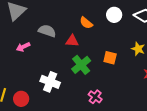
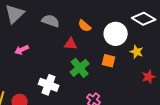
white circle: (114, 15) -> (116, 34), moved, size x1.5
gray semicircle: (47, 31) -> (51, 21), moved

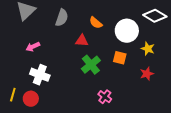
gray semicircle: (51, 21) -> (62, 18), turned 90
red star: (149, 77) -> (147, 74), moved
white cross: (49, 85) -> (40, 75), moved

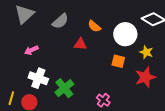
gray semicircle: (62, 18) -> (60, 21), turned 30
green cross: (91, 65) -> (64, 88), moved
red star: (147, 74) -> (145, 77), size x1.5

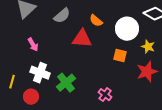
red triangle: (80, 44) -> (82, 39), size x1.5
pink arrow: (31, 50) -> (33, 45), turned -96
yellow line: (11, 98) -> (12, 82), moved

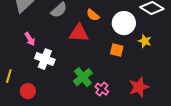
red star: (147, 72) -> (139, 87), moved
white cross: (40, 73) -> (45, 59), moved
green cross: (66, 83) -> (83, 77), moved

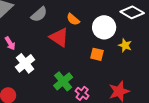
red triangle: (79, 33) -> (59, 37), turned 30
white cross: (45, 59) -> (25, 63), turned 30

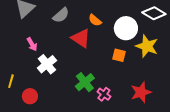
yellow star: (125, 45) -> (147, 46), size x1.6

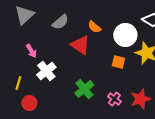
yellow line: (11, 81) -> (18, 83), moved
pink cross: (104, 94) -> (114, 99), moved

